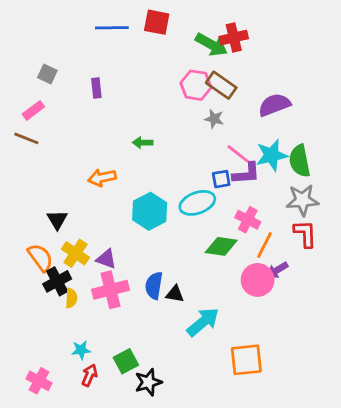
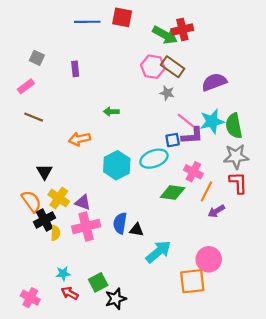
brown line: (26, 138) -> (34, 117), moved
pink circle: (258, 280) -> (209, 259), moved
red arrow: (89, 375) -> (70, 293), turned -84

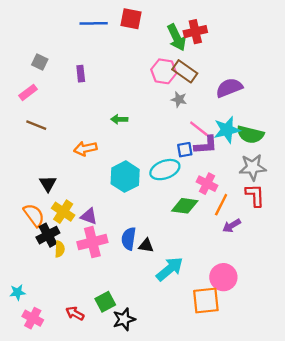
green arrow: (165, 35) -> (177, 37), turned 35
green semicircle: (234, 126) -> (250, 134), turned -65
cyan star: (63, 274) -> (18, 292), moved

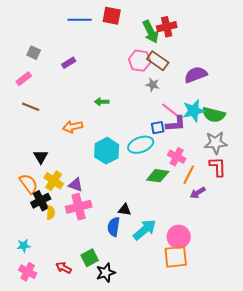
purple rectangle: (81, 74) -> (69, 63), turned 64
blue semicircle: (129, 239) -> (114, 227), moved
pink circle: (223, 277) -> (179, 237), moved
cyan star: (18, 292) -> (24, 246), moved

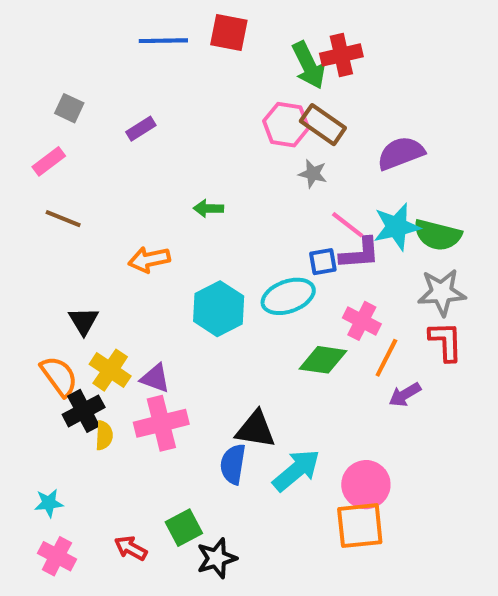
black triangle: (125, 210) -> (255, 429), size x1.5

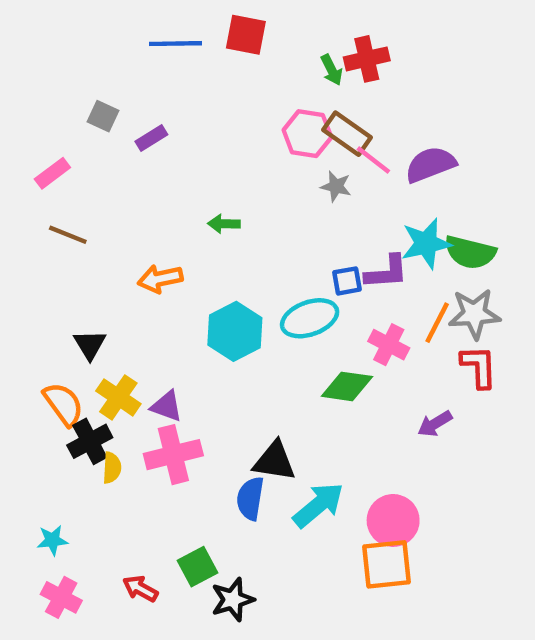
green arrow: (309, 65) -> (332, 70), size x0.6
gray square: (69, 108) -> (103, 116), moved
pink line: (348, 225) -> (373, 160), moved
orange line: (386, 358) -> (437, 323), moved

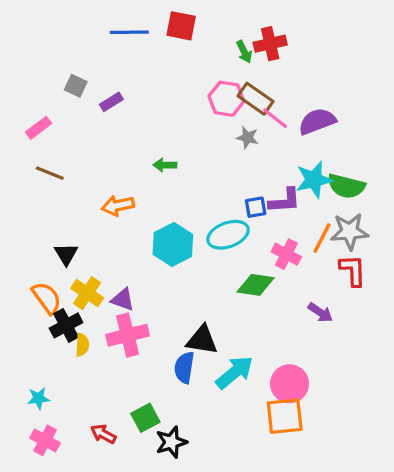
purple arrow: (435, 424) -> (320, 312), turned -115

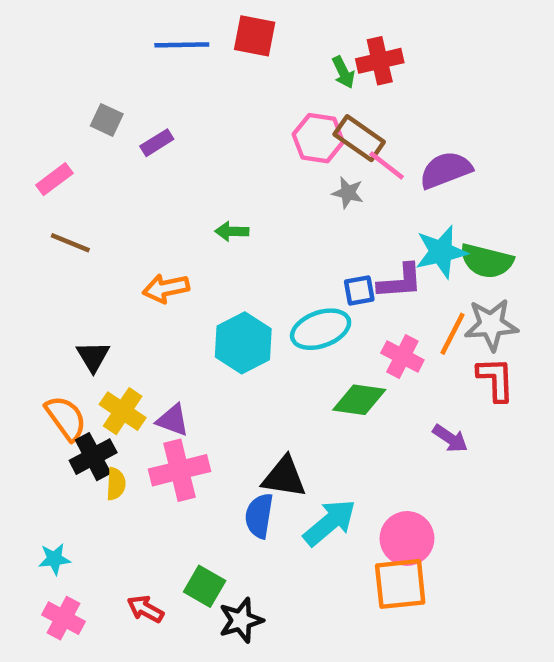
green square: (145, 418) -> (205, 586), turned -32

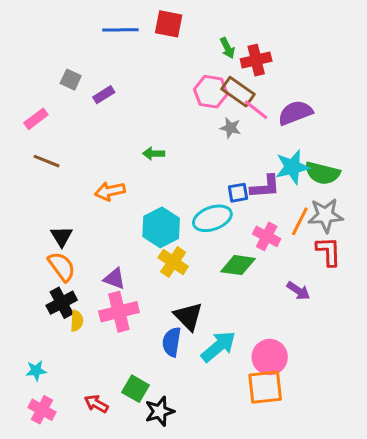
red cross: (380, 61) -> (256, 60), moved
yellow cross: (123, 411) -> (173, 262), moved
orange semicircle: (66, 418) -> (62, 267), moved
black triangle: (284, 477) -> (188, 316), turned 36

